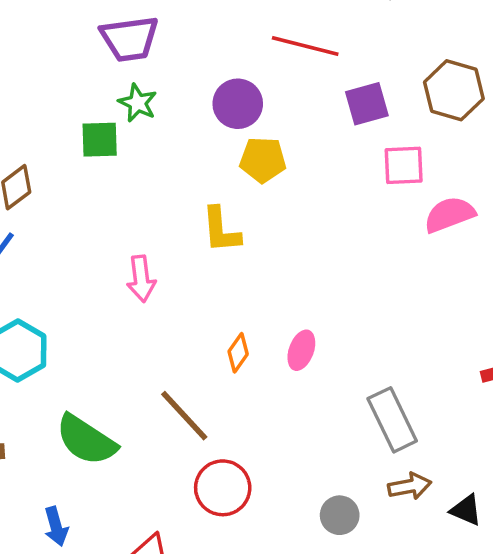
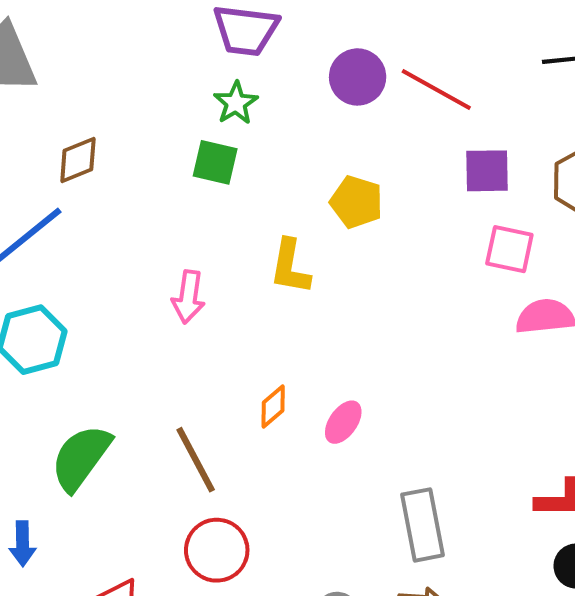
purple circle: (238, 104) -> (358, 77), moved
green square: (100, 140) -> (215, 162), moved
green semicircle: (86, 440) -> (81, 458), turned 78

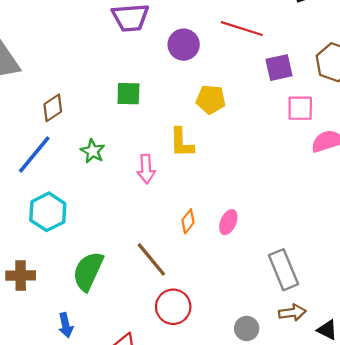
purple circle: (358, 77) -> (184, 45), moved
green star: (236, 103) -> (93, 151), moved
pink arrow: (188, 297) -> (146, 169), moved

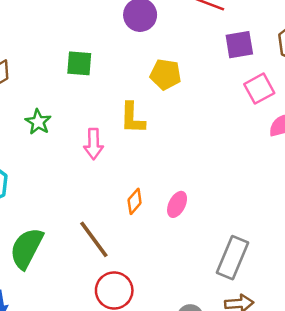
pink square: (300, 108) -> (259, 89), turned -32
gray rectangle: (284, 270) -> (232, 258), turned 42

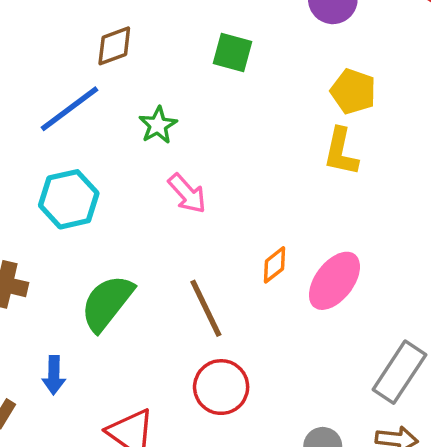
yellow L-shape: (132, 118) -> (341, 152), moved
pink arrow: (93, 144) -> (187, 193), moved, turned -52
pink ellipse: (177, 204) -> (334, 281), size x1.6

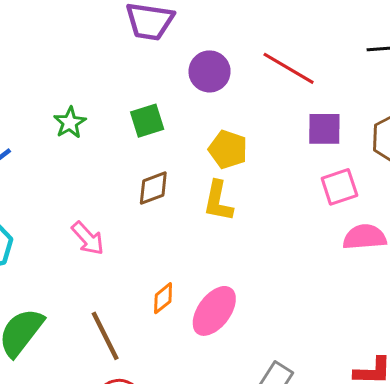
brown diamond: (114, 46) -> (153, 188), moved
green square: (233, 52) -> (147, 121), moved, turned -32
green star: (158, 125) -> (70, 123), moved

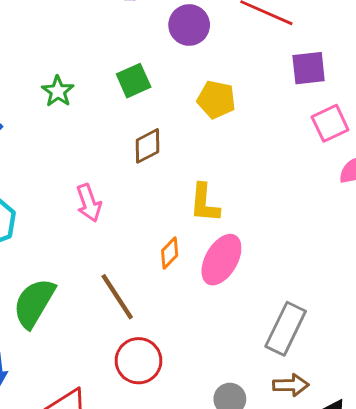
yellow L-shape: (218, 201) -> (204, 203), moved
pink arrow: (88, 238) -> (89, 203), turned 30

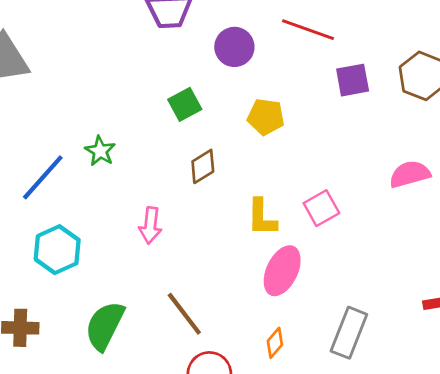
green star: (58, 91) -> (100, 151), moved
pink square: (330, 123) -> (321, 208), moved
pink arrow: (89, 203) -> (150, 225), turned 30
orange diamond: (170, 253) -> (275, 343), moved

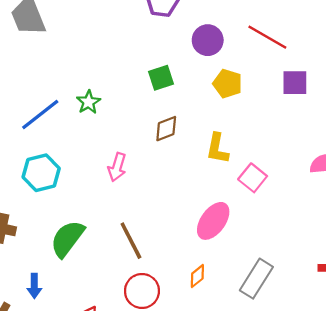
yellow pentagon: (266, 117) -> (228, 84), moved
pink square: (321, 208) -> (253, 178), turned -32
yellow L-shape: (262, 217) -> (217, 148), moved

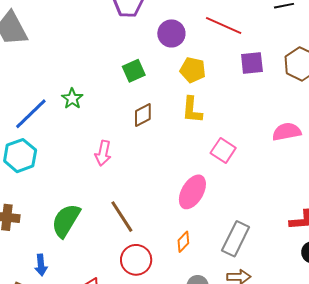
yellow L-shape: (217, 148) -> (192, 110), moved
cyan hexagon: (41, 173) -> (20, 156), moved

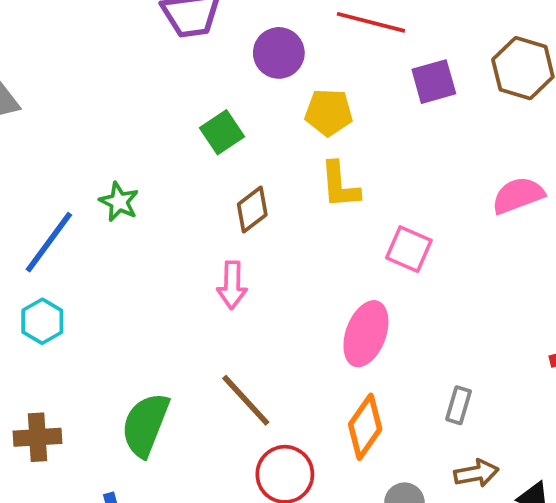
pink arrow: (103, 153) -> (232, 285), moved
cyan hexagon: (20, 156) -> (42, 321), size x0.7
gray rectangle: (236, 239) -> (459, 405), size x0.6
orange diamond: (183, 242) -> (365, 427), size x1.6

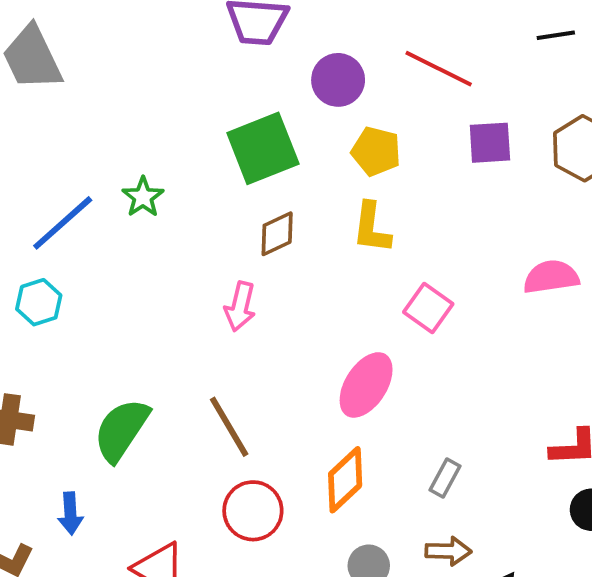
green square: (222, 132) -> (263, 148), size x1.6

